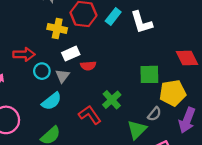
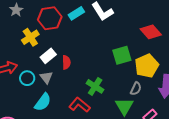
cyan rectangle: (113, 17) -> (76, 13), turned 35
yellow cross: (57, 29) -> (30, 37), turned -30
red semicircle: (88, 66) -> (66, 62), turned -72

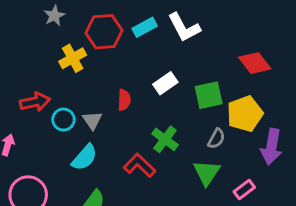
white rectangle: (48, 56) -> (165, 83), moved
gray semicircle: (136, 89) -> (216, 139), moved

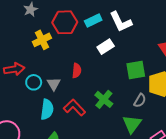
white rectangle: (165, 83) -> (106, 47), moved
cyan semicircle: (84, 157) -> (47, 109), turned -36
red L-shape: (140, 165) -> (74, 108), moved

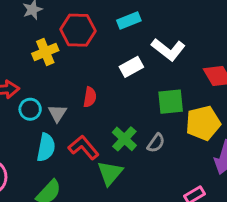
cyan rectangle: (93, 20) -> (129, 20), moved
white L-shape: (121, 22) -> (168, 49), moved, turned -30
gray semicircle: (140, 101) -> (156, 143), moved
green triangle: (132, 124) -> (110, 173), moved

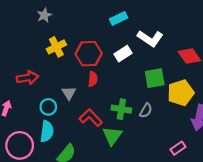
red hexagon: (78, 30) -> (89, 54), moved
cyan circle: (30, 109) -> (48, 107), moved
green cross: (124, 139) -> (121, 109), turned -30
cyan semicircle: (46, 147) -> (47, 131), moved

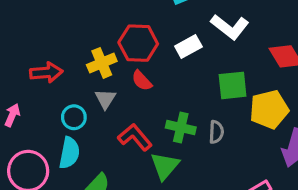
yellow cross: (56, 47) -> (102, 63), moved
red semicircle: (93, 79) -> (142, 81), turned 128
gray semicircle: (146, 111) -> (216, 132), turned -32

